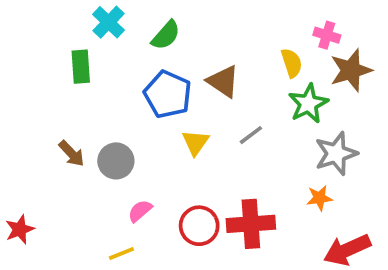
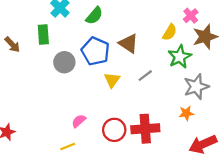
pink cross: (327, 35) -> (191, 16), turned 32
yellow semicircle: (292, 63) -> (170, 32), turned 49
brown arrow: (71, 154) -> (12, 45), moved
gray circle: (116, 161) -> (64, 62), moved

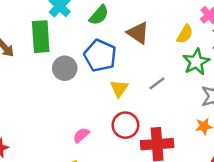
green rectangle: (43, 35) -> (41, 37), size x1.4
brown triangle: (129, 43) -> (138, 33), moved
red circle: (114, 130) -> (125, 125), moved

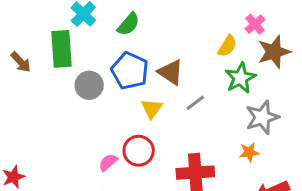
brown triangle: (138, 33) -> (171, 72), moved
red circle: (125, 125) -> (139, 151), moved

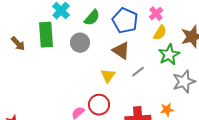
pink cross: (255, 24) -> (156, 14), moved
blue pentagon: (130, 71) -> (125, 21), moved
gray circle: (89, 85) -> (80, 43), moved
orange star: (249, 152) -> (167, 110), moved

